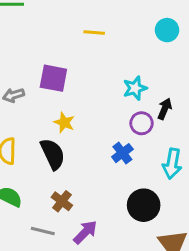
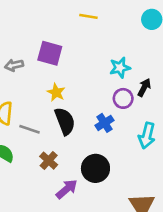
black semicircle: (53, 154) -> (65, 121), moved
black circle: (144, 205) -> (95, 168), moved
gray line: (43, 231) -> (30, 129), moved

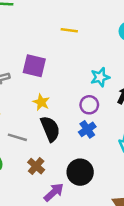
purple circle: (123, 98) -> (89, 105), moved

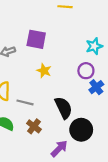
black semicircle: (50, 129) -> (63, 108), moved
blue cross: (87, 129) -> (96, 87), moved
brown cross: (36, 166) -> (34, 126), moved

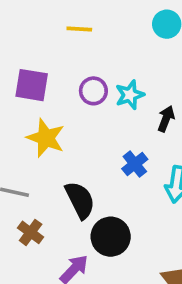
yellow star: (44, 71) -> (46, 138), size x1.5
purple circle: (86, 71) -> (93, 91), moved

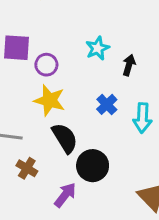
purple circle: (93, 91) -> (46, 65), moved
yellow star: (46, 138) -> (49, 100), moved

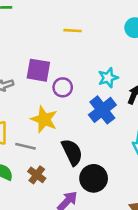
yellow star: (49, 100) -> (44, 119), moved
blue cross: (107, 104) -> (102, 110), moved, size x1.5

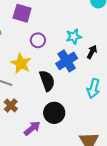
purple square: (38, 70) -> (22, 13), moved
black semicircle: (72, 152) -> (47, 81), moved

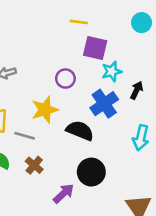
purple square: (22, 13) -> (95, 48), moved
yellow star: (21, 63) -> (45, 110), turned 30
black semicircle: (47, 81) -> (80, 131), turned -45

